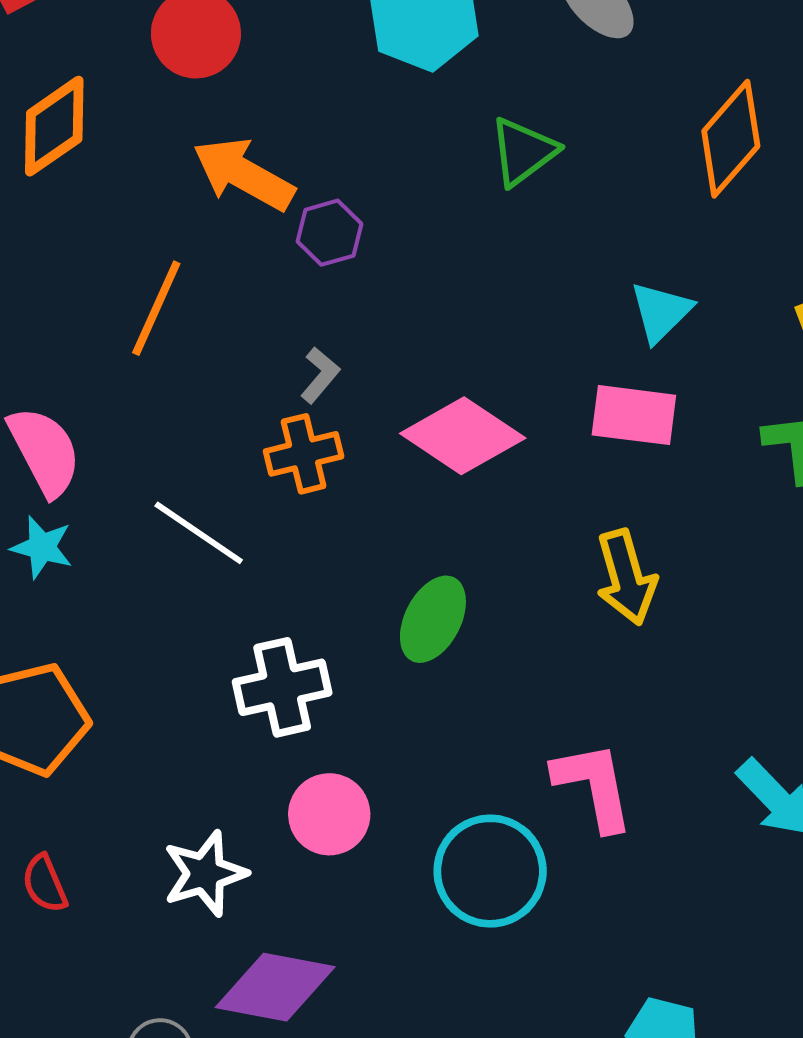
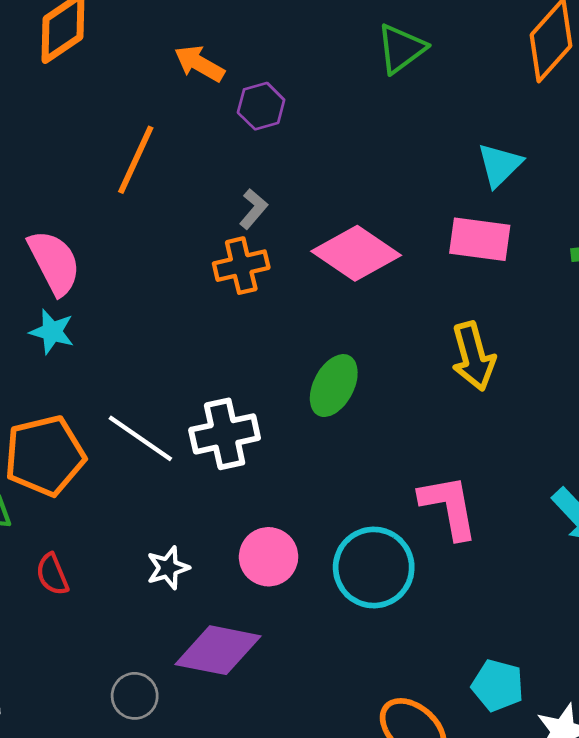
orange arrow: (244, 174) -> (199, 64), size x0.7
white line: (199, 533) -> (140, 438), moved
pink circle: (329, 814) -> (269, 557), moved
white star: (205, 873) -> (168, 568), size x0.7

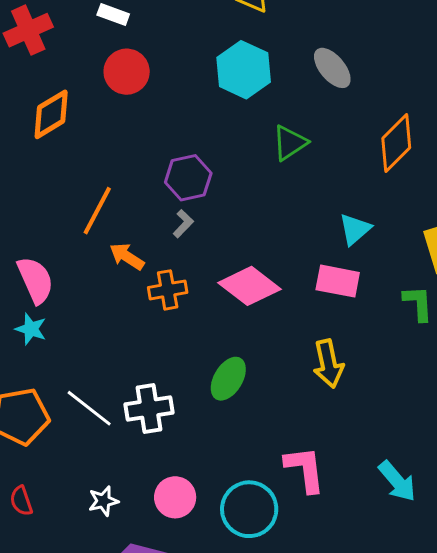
orange arrow: (199, 64) -> (127, 256), moved
purple hexagon: (261, 106) -> (188, 178), size x1.4
gray L-shape: (253, 209) -> (183, 224), moved

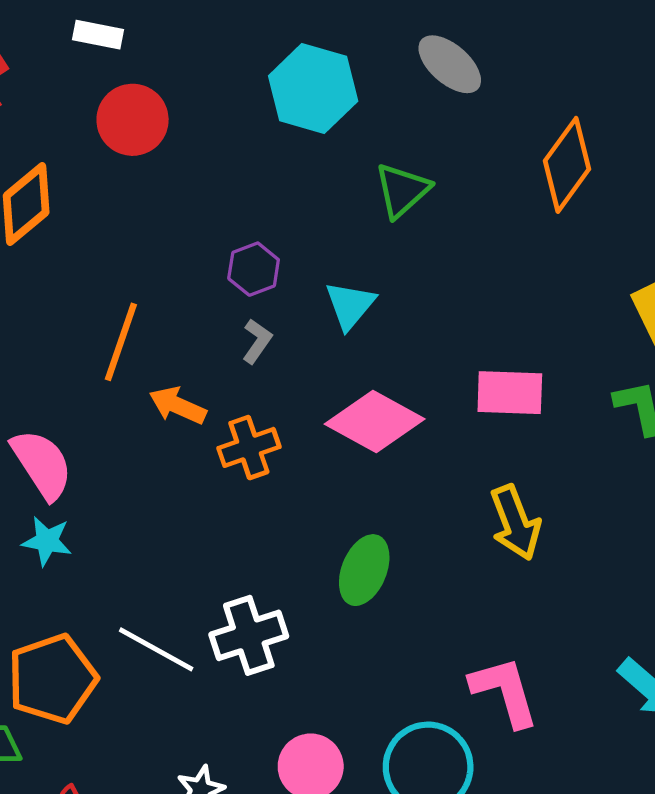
purple hexagon: (188, 178) -> (254, 269), size x0.7
cyan triangle: (355, 229) -> (350, 305), moved

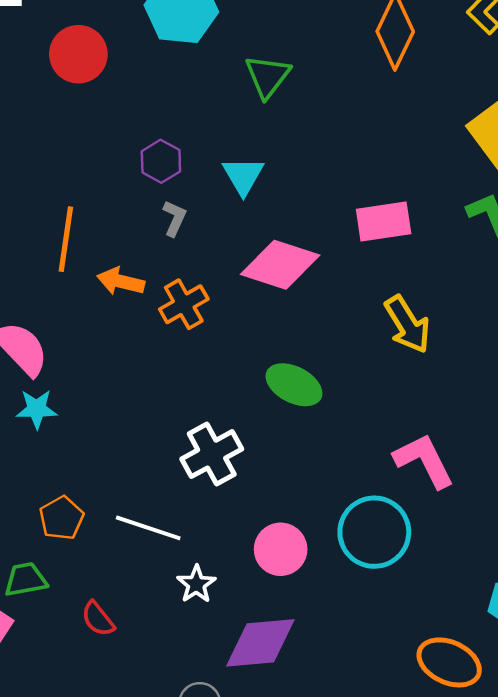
red circle: (133, 120) -> (78, 54), moved
green ellipse: (364, 570) -> (294, 385), turned -74
white line: (156, 649) -> (148, 528), moved
orange pentagon: (52, 679) -> (62, 518), size x0.6

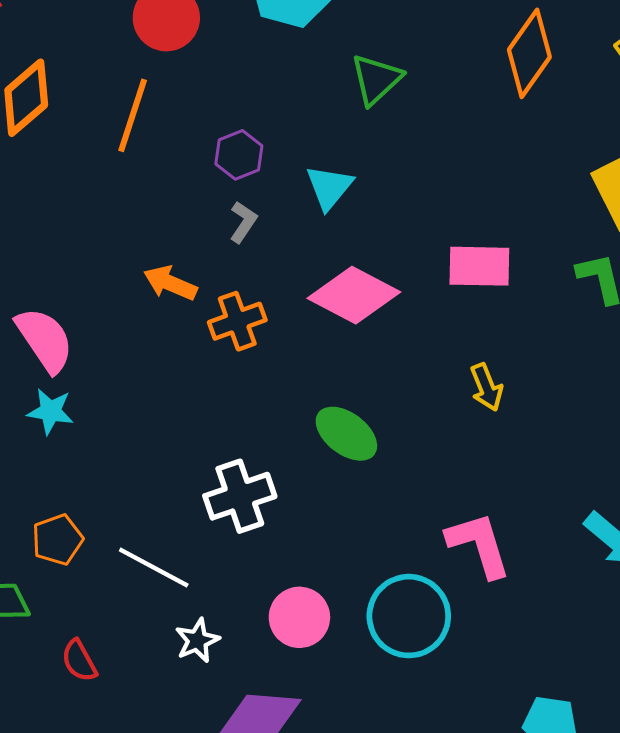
orange line: (66, 239) -> (133, 115), moved
yellow arrow: (407, 324) -> (486, 387), size x0.7

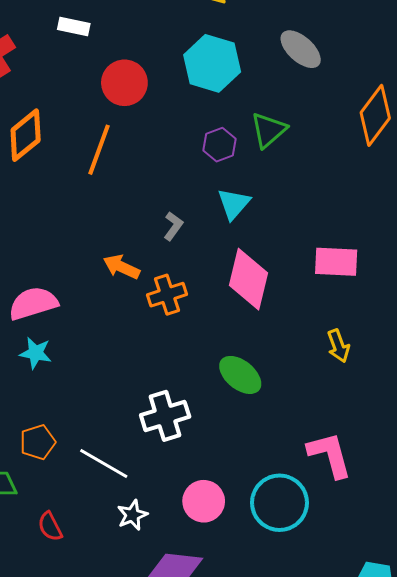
purple hexagon: (239, 155) -> (220, 145), moved
pink diamond: (354, 295) -> (248, 279), turned 74
pink semicircle: (45, 340) -> (33, 303), turned -75

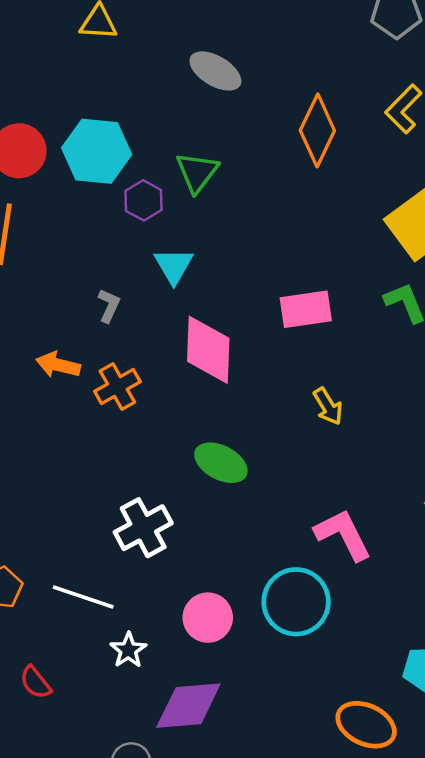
cyan hexagon: (212, 63) -> (97, 151), moved

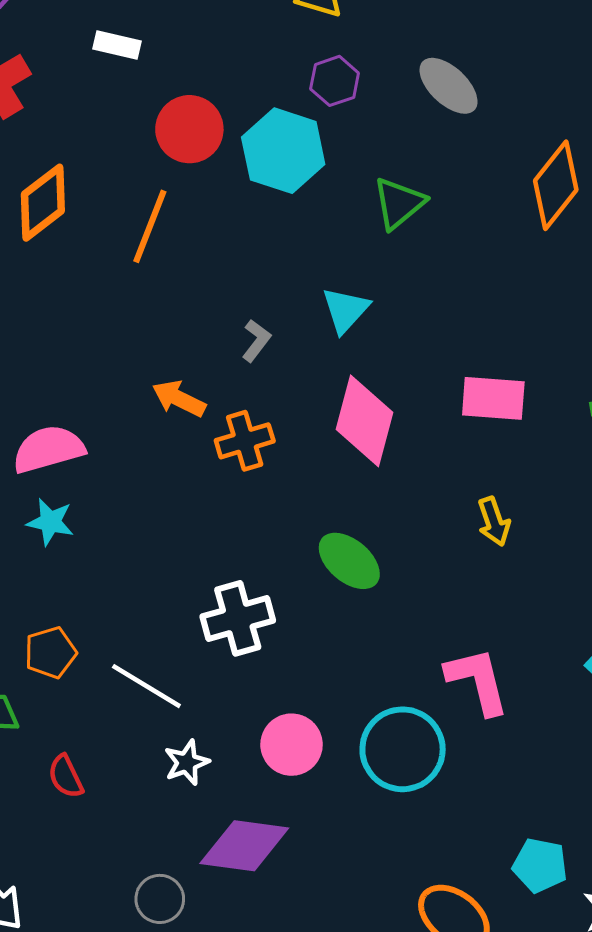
purple hexagon: (144, 200) -> (335, 81), moved

